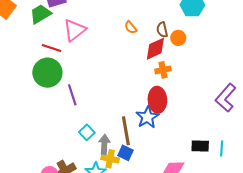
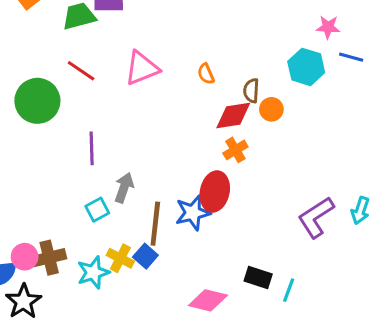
pink triangle: (75, 30) -> (142, 68), moved
orange cross: (163, 70) -> (235, 150), turned -35
green circle: (47, 73) -> (37, 101), moved
gray arrow: (104, 144) -> (124, 188), moved

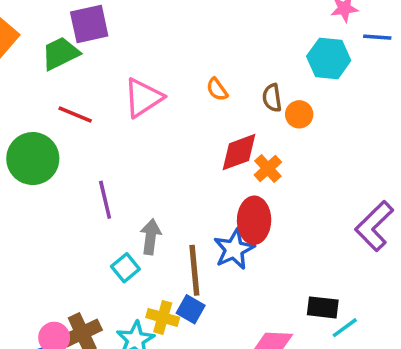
red diamond: (233, 116) -> (239, 152), moved
cyan line: (289, 290) -> (345, 328), moved, turned 45

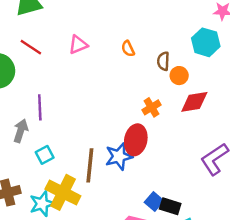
pink triangle: (143, 98) -> (78, 45), size x0.7
red diamond: (239, 152) -> (194, 102), moved
gray arrow: (151, 237) -> (21, 131), moved
blue square: (191, 309) -> (154, 201), moved
yellow cross: (163, 317) -> (63, 192), size x1.6

